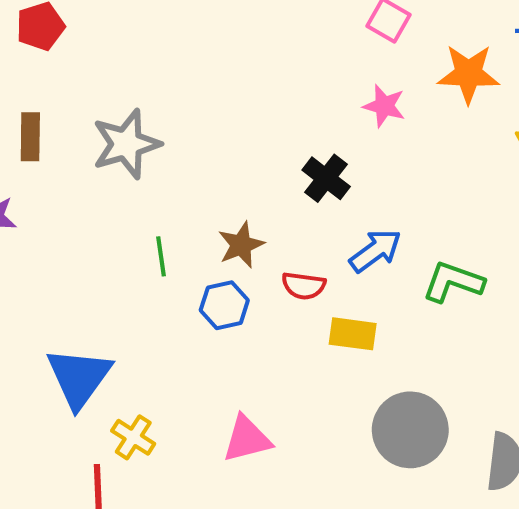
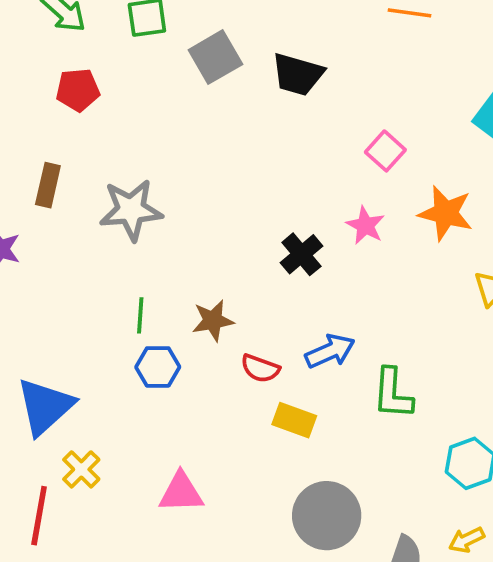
black cross: (326, 178) -> (301, 254), moved
green L-shape: (453, 282) -> (393, 394), turned -118
blue hexagon: (224, 305) -> (158, 367), moved

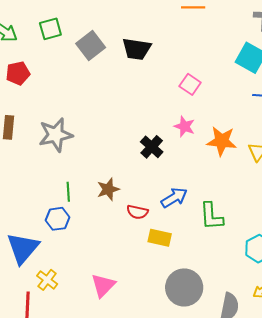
orange star: (446, 213) -> (222, 141), moved
blue hexagon: (158, 367) -> (57, 219), moved
pink triangle: (181, 492) -> (103, 285), turned -36

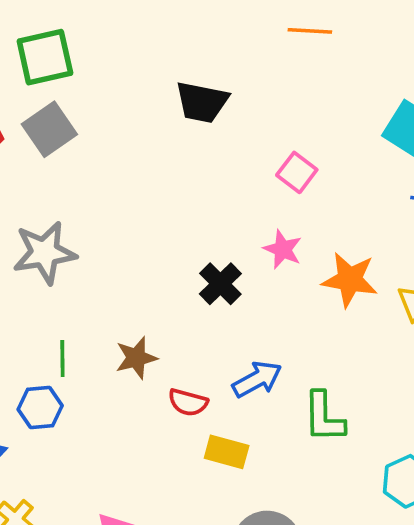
green square: (50, 29) -> (45, 57), size x1.4
gray square: (91, 45) -> (49, 129), moved

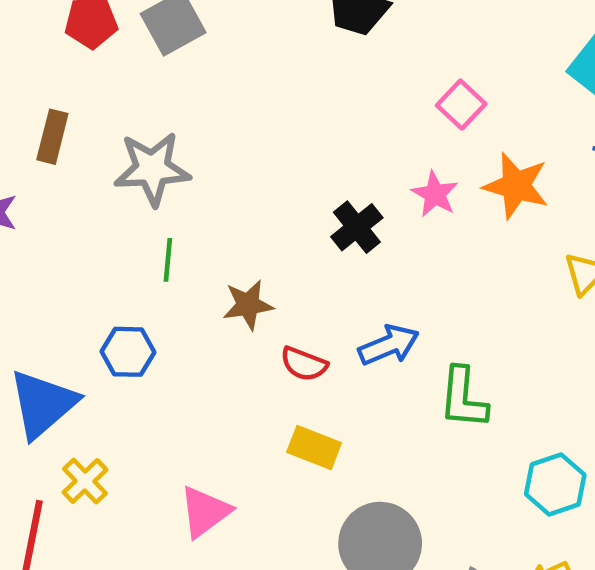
orange star: (350, 280) -> (516, 186), moved
green line: (62, 359) -> (168, 260), moved
yellow rectangle: (227, 452) -> (314, 447), moved

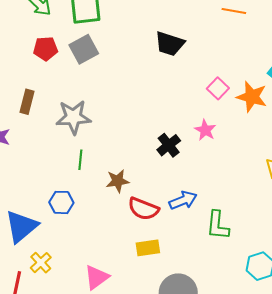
orange star: (516, 186) -> (252, 97), moved
red semicircle: (304, 364) -> (143, 209), size x1.4
yellow rectangle: (314, 447) -> (148, 248), turned -30

